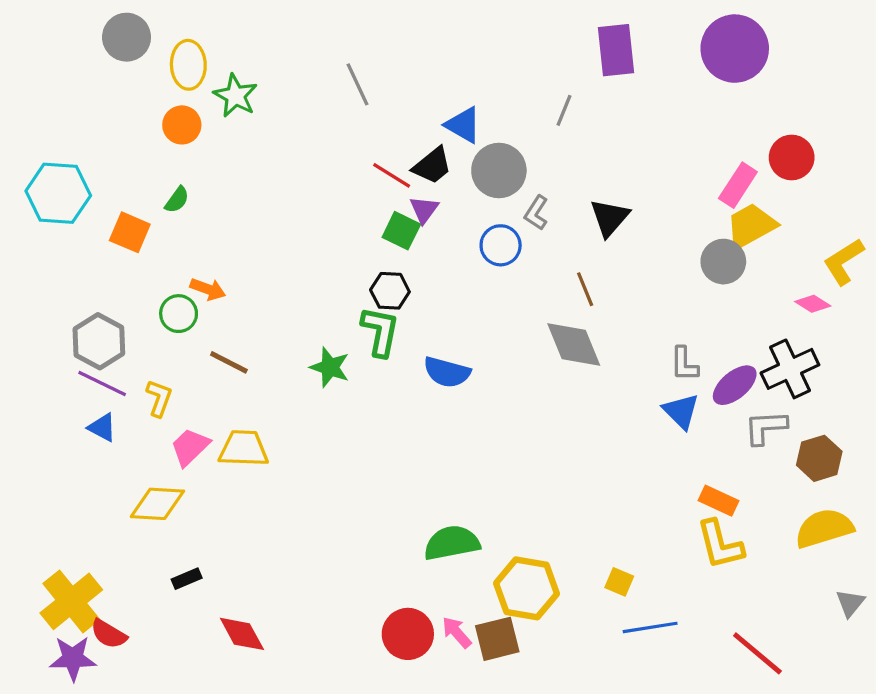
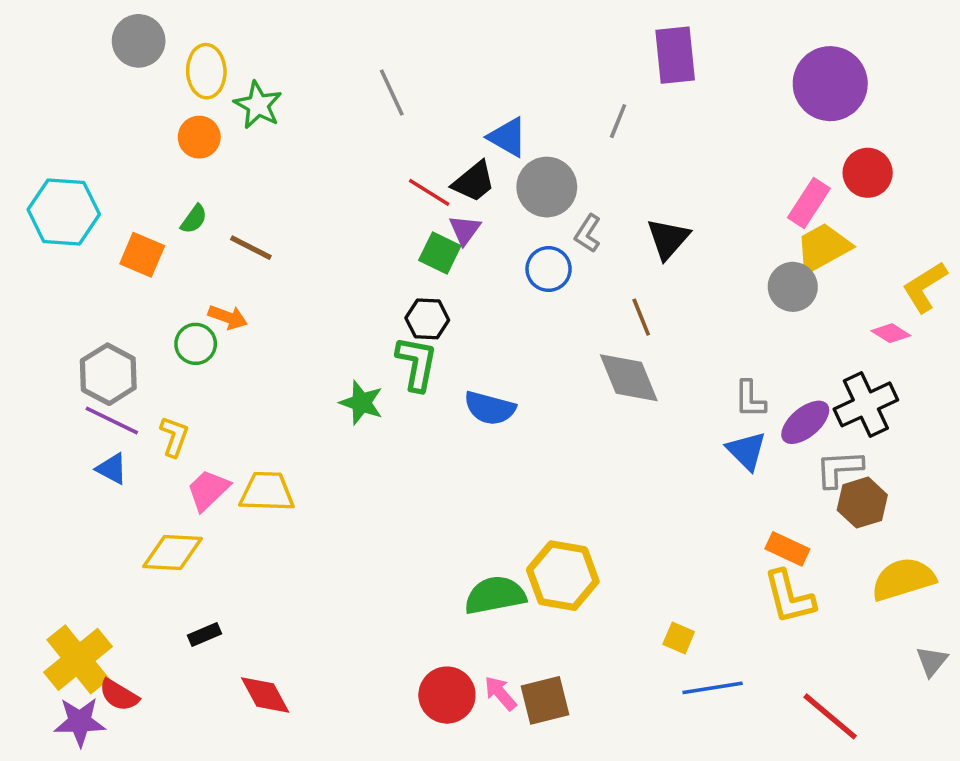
purple circle: (735, 49) -> (830, 84), moved
brown line: (229, 362) -> (251, 248), moved
brown hexagon: (819, 458) -> (862, 503), moved
yellow hexagon: (527, 588) -> (563, 576), moved

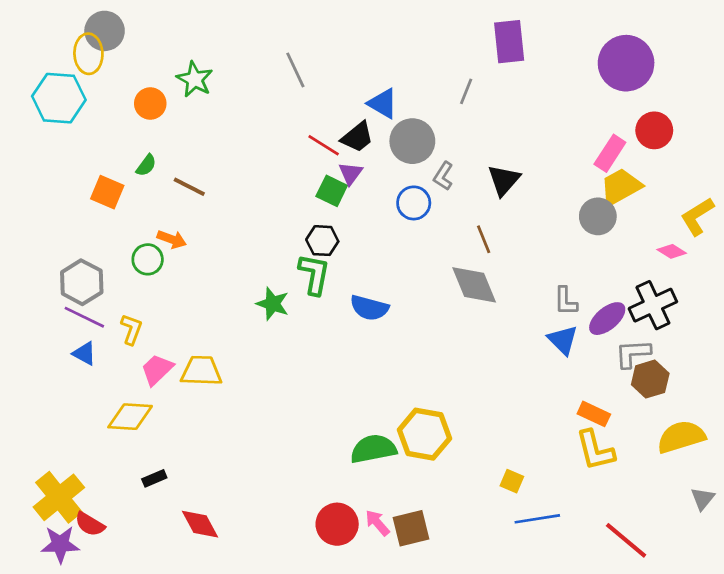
yellow ellipse: (206, 71) -> (88, 54), moved
cyan hexagon: (64, 212) -> (59, 98), moved

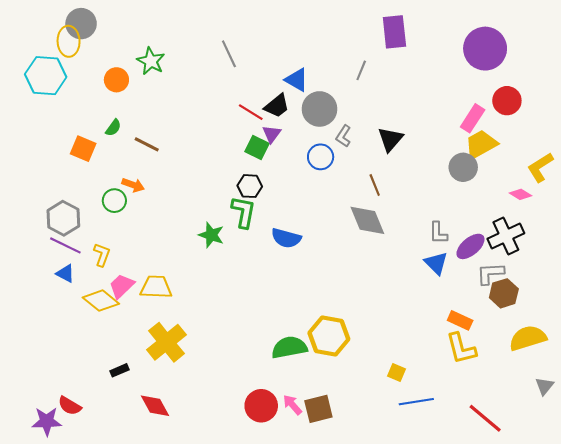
yellow diamond: (130, 417) -> (101, 301), moved, turned 36
yellow cross: (59, 497) -> (166, 342), moved

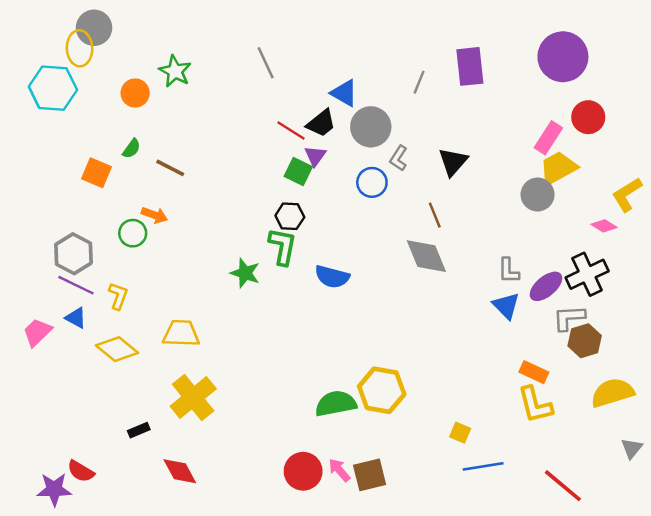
purple rectangle: (394, 32) -> (470, 66), moved
pink trapezoid: (122, 286) -> (37, 332), moved

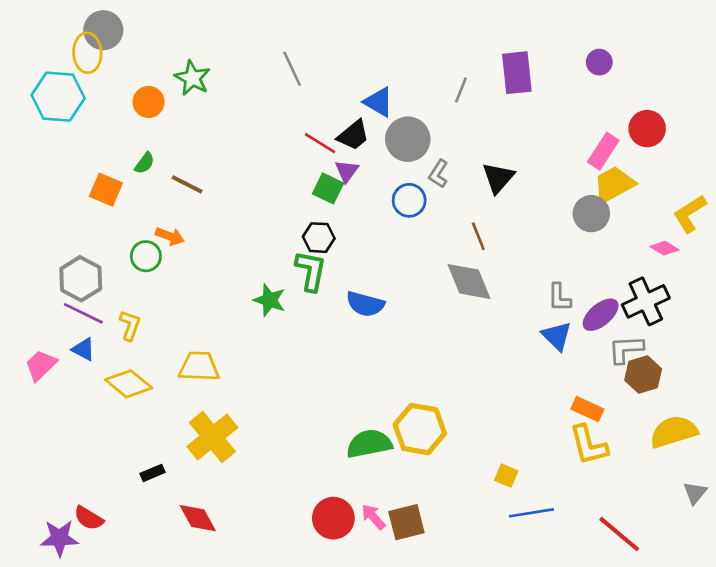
purple circle: (563, 57) -> (599, 62), moved, size x0.5

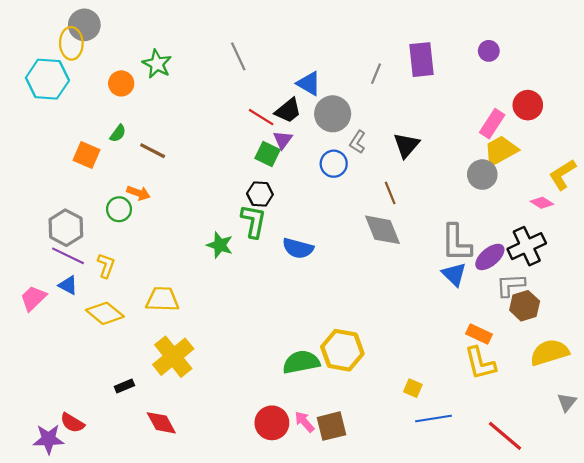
gray L-shape: (559, 297) -> (456, 243), size x1.6

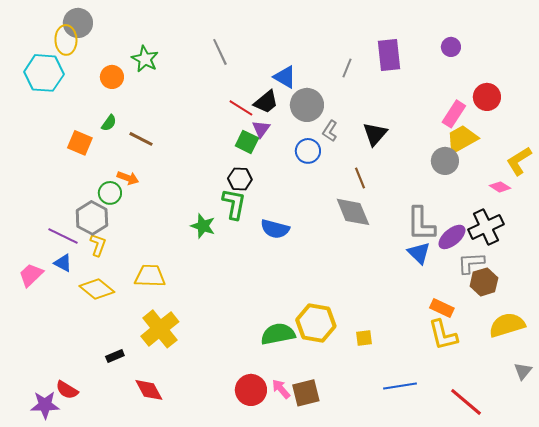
gray hexagon: (66, 228) -> (92, 218), moved
yellow square: (413, 388) -> (364, 338), moved, turned -30

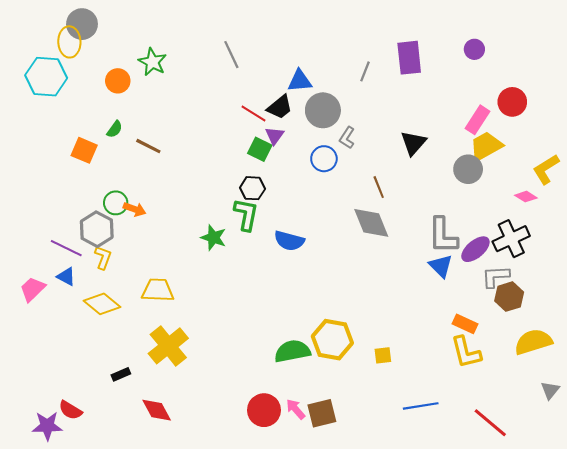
blue triangle: (285, 77) -> (300, 81), turned -35
black triangle: (375, 134) -> (413, 143), moved
orange arrow: (128, 178) -> (135, 209), moved

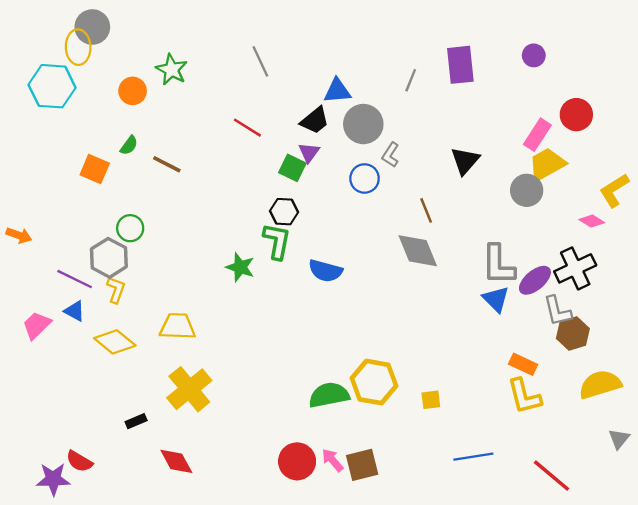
red line: (253, 113) -> (247, 128), moved
orange arrow: (135, 209) -> (19, 235), moved
gray L-shape: (495, 277) -> (557, 311), turned -100

